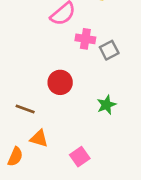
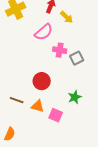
orange triangle: (39, 138) -> (38, 106), moved
pink square: (80, 157) -> (56, 115), moved, turned -32

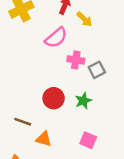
green star: (75, 97) -> (83, 101), moved
orange triangle: (38, 106) -> (44, 139), moved
pink square: (56, 115) -> (88, 140), moved

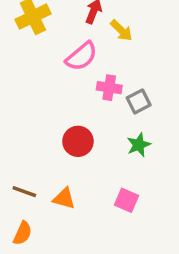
green star: (83, 101) -> (139, 145), moved
brown line: (23, 122) -> (24, 192), moved

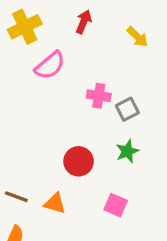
yellow arrow: (121, 30) -> (137, 37), moved
pink semicircle: (81, 56) -> (50, 65), moved
red circle: (78, 141) -> (79, 161), moved

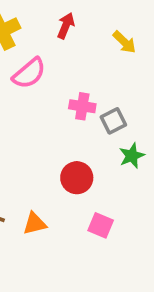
green star: (127, 151) -> (132, 156), moved
red circle: (79, 161) -> (77, 178), moved
orange triangle: (55, 203) -> (35, 224), turned -30

